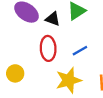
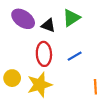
yellow star: (69, 80) -> (40, 85), moved

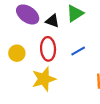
yellow circle: (12, 78) -> (17, 53), moved

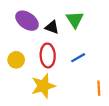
green triangle: (75, 13) -> (75, 20), turned -30

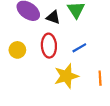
yellow star: (43, 86) -> (66, 76), moved

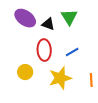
yellow circle: (17, 50) -> (25, 72), moved

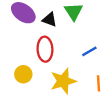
blue line: (72, 52) -> (89, 51), moved

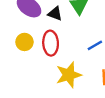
yellow circle: (23, 74) -> (24, 42), moved

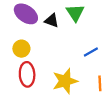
red ellipse: (51, 43) -> (27, 74), moved

